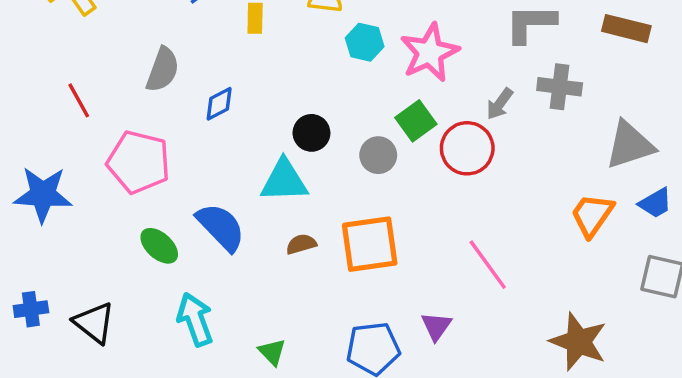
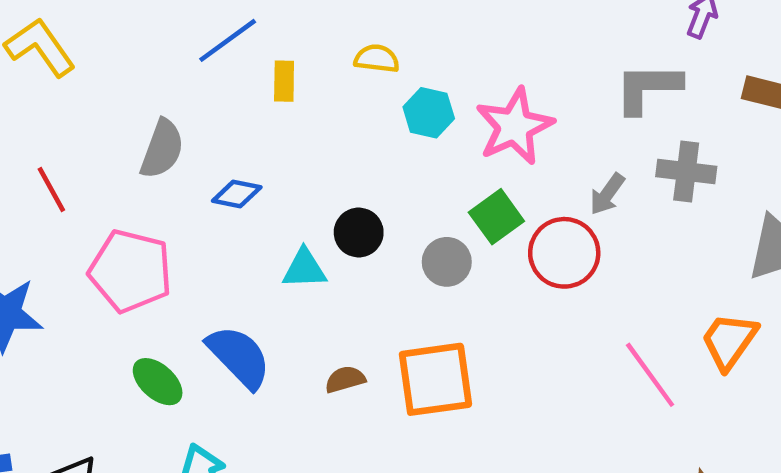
blue diamond: (219, 104) -> (237, 194), turned 39
cyan triangle: (284, 181) -> (304, 269), moved, size x0.7
pink line: (488, 265) -> (650, 375), moved

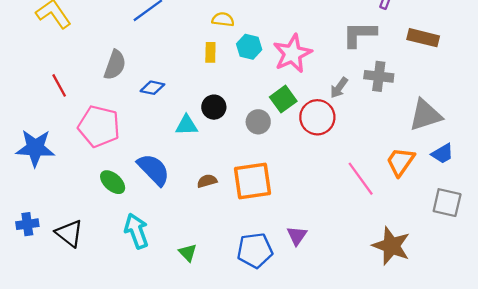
yellow rectangle: (284, 81) -> (210, 52), moved

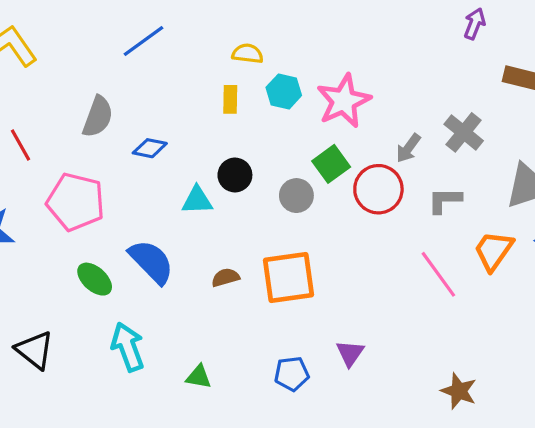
gray L-shape: (359, 34) -> (445, 200), moved, size x0.7
gray cross: (379, 76) -> (464, 132), turned 32
brown star: (391, 246) -> (459, 391), moved, size x0.7
blue pentagon: (255, 250) -> (292, 374), size x0.7
green triangle: (188, 253) -> (199, 377), turned -36

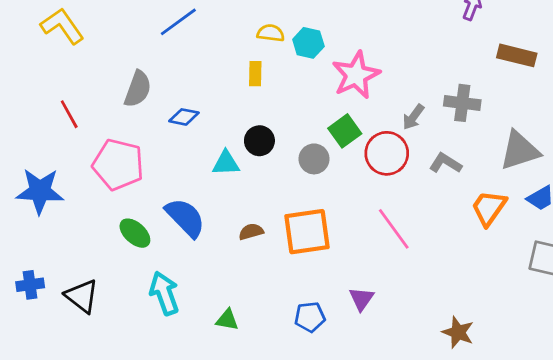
cyan hexagon: (284, 91) -> (308, 43), moved
gray cross: (464, 132) -> (462, 103), turned -32
gray L-shape: (445, 200) -> (445, 163), turned 32
pink line: (438, 274) -> (394, 229), moved

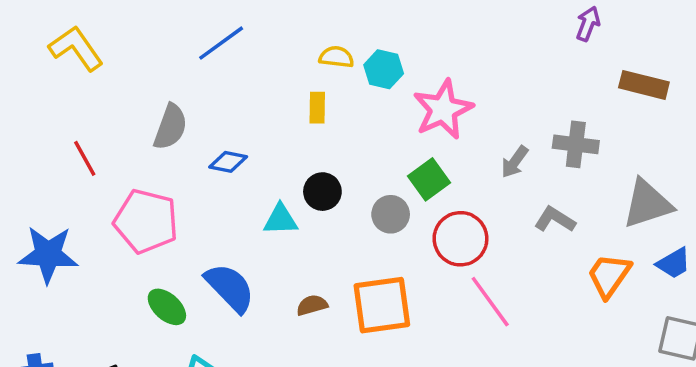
red circle: (387, 153) -> (460, 239), moved

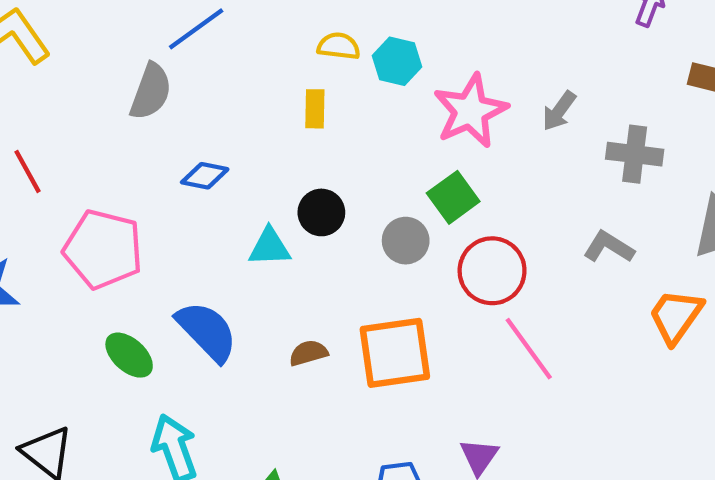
gray semicircle: (170, 127) -> (151, 91), moved
gray arrow: (515, 162) -> (559, 111), moved

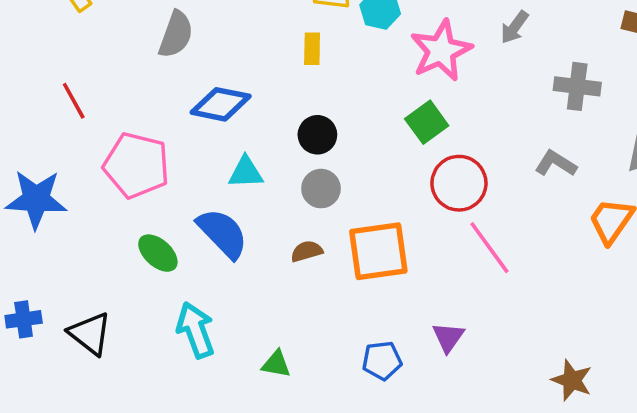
gray arrow: (559, 111) -> (514, 27), moved
blue diamond: (205, 176) -> (221, 104), size x1.5
gray circle: (406, 241) -> (321, 189), moved
cyan triangle: (270, 247) -> (246, 172), moved

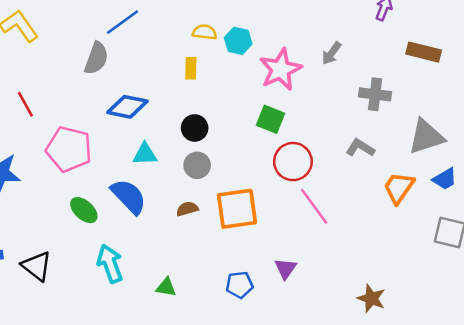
green square: (427, 122) -> (271, 119), turned -32

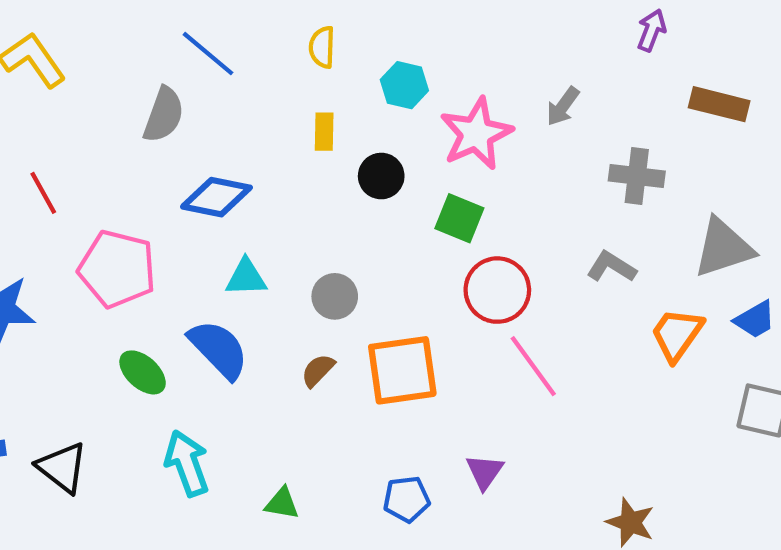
blue line: (122, 22) -> (208, 54), turned 76
yellow semicircle: (205, 32) -> (322, 47), moved, turned -95
black circle: (195, 128) -> (381, 176), moved
brown semicircle: (187, 209) -> (318, 370), turned -30

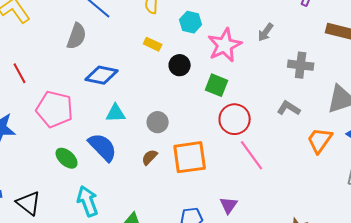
yellow rectangle: (324, 132) -> (153, 44), turned -66

